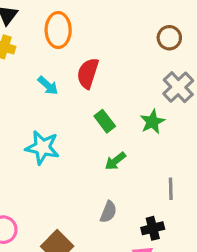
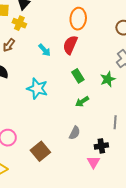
orange ellipse: (58, 30) -> (78, 19), moved

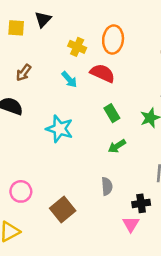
yellow cross: (19, 23) -> (77, 47), moved
red semicircle: (70, 45) -> (102, 73), turned 90
gray semicircle: (75, 133) -> (107, 186), turned -32

